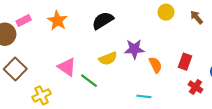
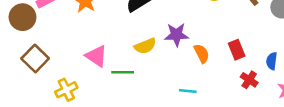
red rectangle: (185, 62) -> (237, 50), turned -42
green line: (89, 81) -> (123, 72), turned -36

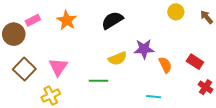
red rectangle: (237, 50) -> (195, 62), turned -35
pink triangle: (96, 56) -> (58, 67), moved, turned 30

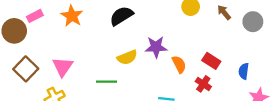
red cross: (206, 87) -> (203, 84), moved

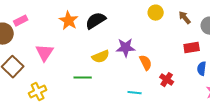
orange star: (72, 16) -> (69, 21), moved
red rectangle: (211, 61) -> (192, 48), moved, turned -42
pink triangle: (63, 67) -> (45, 53), moved

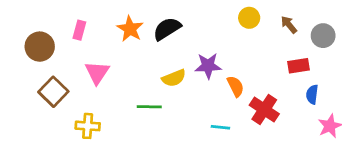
pink rectangle: (21, 21) -> (79, 30), moved, turned -48
red cross: (167, 80) -> (264, 110), size x1.5
yellow cross: (38, 92) -> (88, 126), turned 30

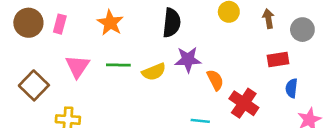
brown arrow: (289, 25) -> (268, 19), turned 30
black semicircle: (167, 29) -> (172, 23), moved, turned 128
brown circle: (40, 47) -> (28, 23), moved
green line: (149, 107) -> (118, 65), moved

